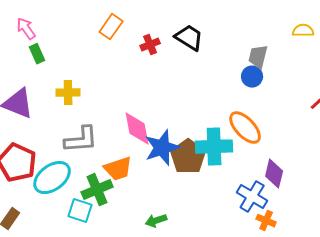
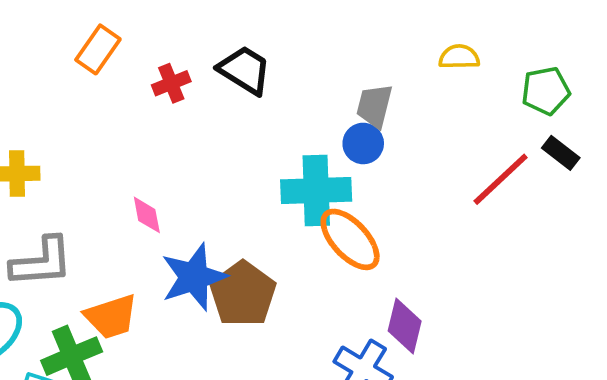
pink diamond: (137, 129) -> (147, 215), moved, size x0.6
cyan cross: (214, 147) -> (316, 191), moved

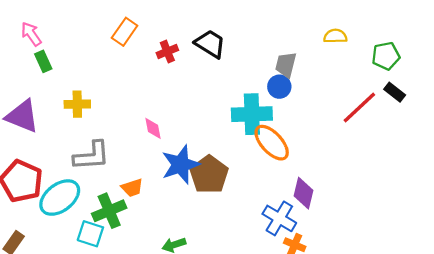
orange trapezoid: (111, 317) -> (132, 188), size x0.7

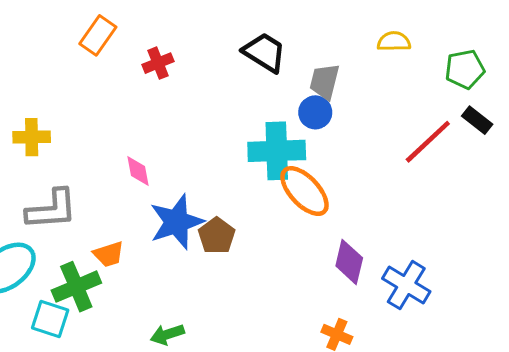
black trapezoid: (210, 44) -> (264, 52), moved
brown pentagon: (209, 174) -> (217, 236), size x0.7
blue cross: (279, 218) -> (406, 285), moved

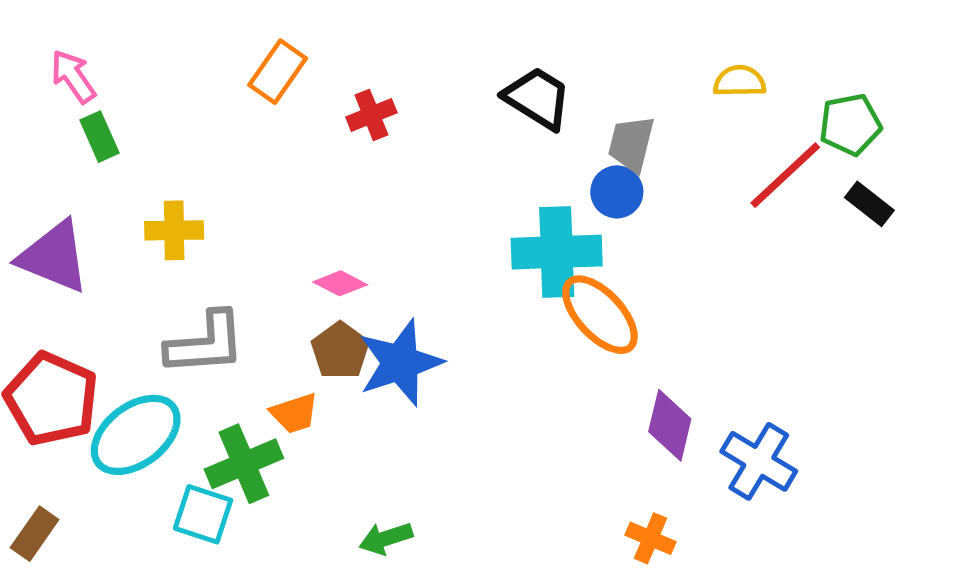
red line: (428, 142) -> (785, 175), moved
pink diamond: (138, 171) -> (340, 283), turned -52
brown pentagon: (217, 236) -> (340, 351), moved

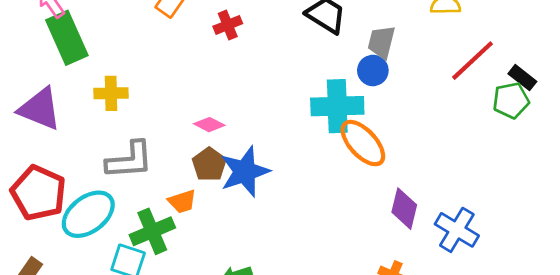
green pentagon: (850, 125) -> (511, 100), moved
green rectangle: (100, 137) -> (67, 38), size x1.8

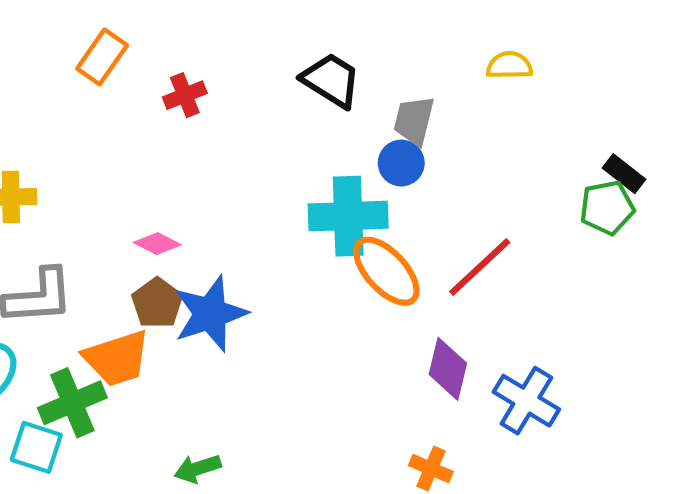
red line: (472, 61) -> (480, 267), moved
orange trapezoid: (182, 201) -> (117, 358), size x1.6

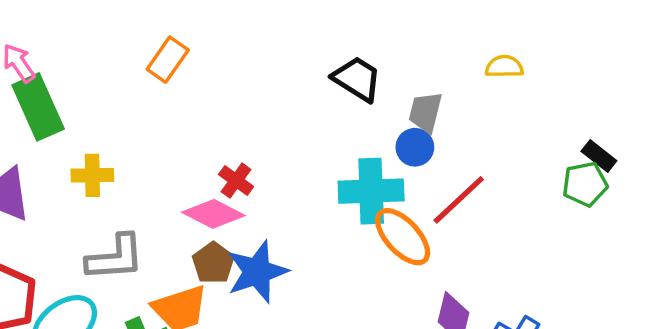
red cross: (185, 95) -> (236, 181), moved, turned -32
pink diamond: (157, 244) -> (213, 214), size x1.6
red line: (480, 267) -> (459, 200), moved

